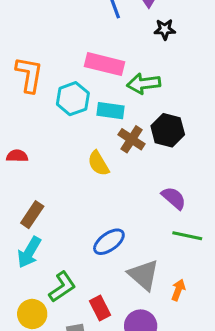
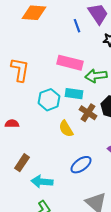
cyan hexagon: (73, 99) -> (49, 100), moved
blue ellipse: (109, 242) -> (81, 165), moved
cyan arrow: (29, 252) -> (42, 182), moved, turned 65

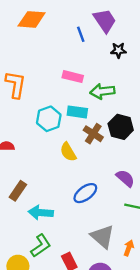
pink rectangle: (70, 63) -> (73, 77), size x0.7

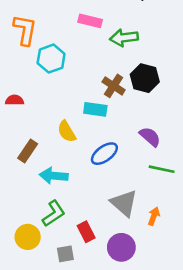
cyan rectangle: (77, 112) -> (95, 109), moved
cyan hexagon: (49, 119) -> (51, 59), moved
yellow semicircle: (68, 152) -> (67, 131), moved

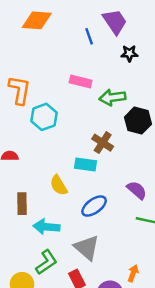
black hexagon: (145, 78) -> (138, 121), moved
brown rectangle: (28, 151) -> (22, 204), turned -35
gray triangle: (124, 203) -> (87, 248), moved
orange arrow: (154, 216) -> (133, 273), moved

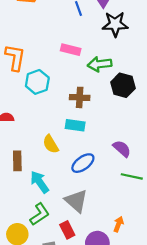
black star: (129, 53) -> (115, 24), size x1.6
brown cross: (103, 143) -> (80, 97), moved, turned -30
cyan arrow: (46, 227) -> (40, 182), turned 50

